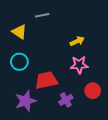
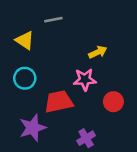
pink star: (79, 65) -> (85, 80), moved
red circle: (93, 91) -> (113, 102), moved
purple cross: (66, 100) -> (86, 138), moved

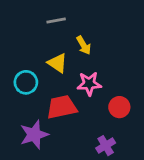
yellow triangle: (25, 40) -> (58, 63), moved
yellow arrow: (98, 52) -> (84, 45), moved, turned 84
purple cross: (86, 138) -> (106, 146), moved

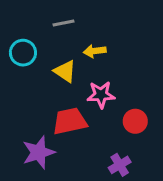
yellow arrow: (84, 45) -> (95, 51), turned 114
cyan circle: (26, 82) -> (23, 53), moved

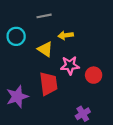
red trapezoid: (70, 121) -> (48, 84), turned 95
red circle: (135, 121) -> (94, 75), moved
purple star: (39, 152) -> (17, 97), moved

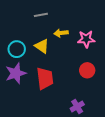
cyan circle: (16, 36) -> (17, 49), moved
pink star: (70, 65) -> (86, 39), moved
purple star: (17, 97) -> (16, 73), moved

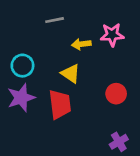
pink star: (86, 39) -> (112, 35), moved
yellow triangle: (42, 46) -> (71, 74), moved
purple cross: (77, 107) -> (119, 142), moved

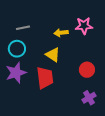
gray line: (55, 20) -> (23, 28), moved
purple cross: (119, 142) -> (89, 98), moved

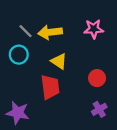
gray line: (23, 28) -> (25, 31), turned 56
yellow arrow: (61, 33) -> (50, 32), moved, size x1.5
purple star: (16, 73) -> (18, 113), moved, turned 30

